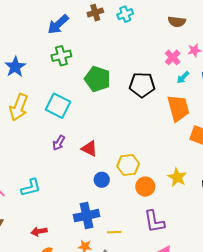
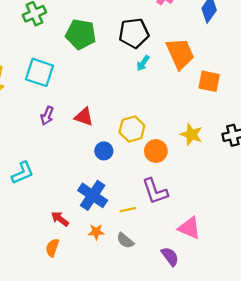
cyan arrow: (183, 77) -> (143, 63), moved
blue cross: (87, 216) -> (93, 195), turned -35
purple L-shape: (154, 221) -> (155, 191), moved
red arrow: (39, 231) -> (60, 219), moved, turned 56

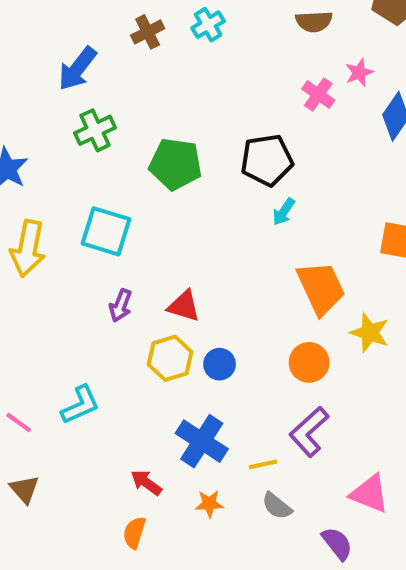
orange trapezoid: (180, 54) -> (321, 288), moved
yellow hexagon: (132, 129) -> (170, 358), moved
purple L-shape: (155, 191) -> (309, 432), turned 68
gray semicircle: (125, 241) -> (277, 506), moved

